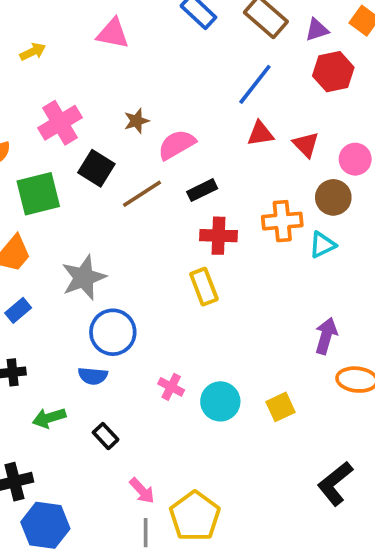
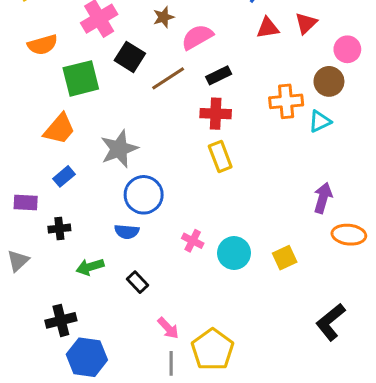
red triangle: (306, 145) -> (306, 23), moved, turned 30
red cross: (219, 236) -> (216, 114), moved

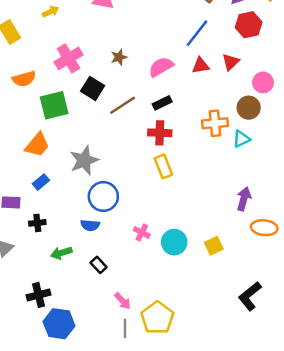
pink semicircle: (197, 37) -> (161, 67), moved

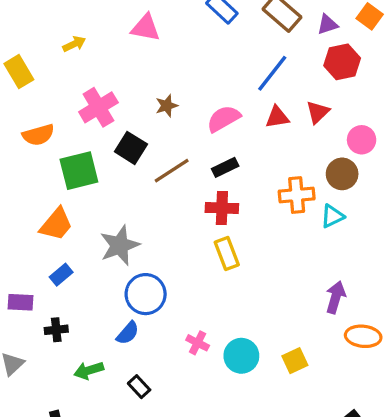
blue semicircle: (90, 225) -> (128, 333), turned -54

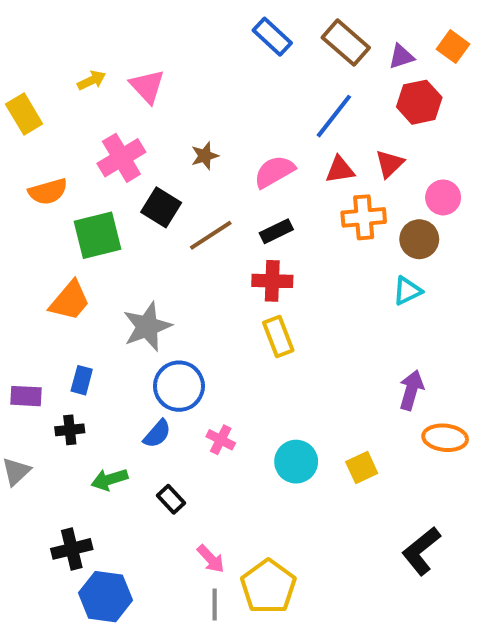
pink triangle: (146, 28) -> (147, 86), moved, turned 36
orange cross: (297, 195) -> (364, 217), moved
blue rectangle: (61, 275) -> (82, 380), moved, turned -35
pink cross: (198, 343) -> (221, 440), moved

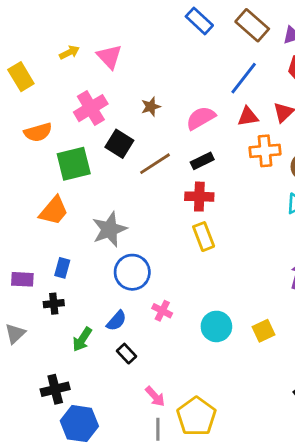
blue semicircle: (157, 434) -> (117, 321), moved
green arrow: (109, 479) -> (82, 339), turned -40

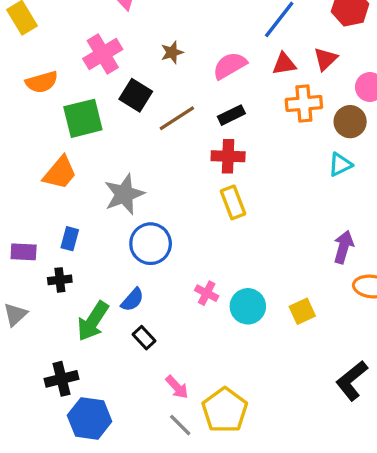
pink cross: (162, 311) -> (207, 293), moved
green arrow: (82, 339) -> (93, 321), size x1.4
gray line: (158, 429) -> (180, 425), turned -45

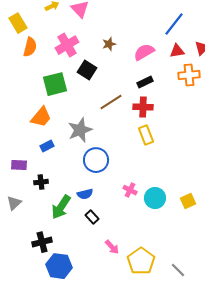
orange semicircle: (42, 82) -> (30, 47), moved, turned -60
brown line: (177, 118) -> (111, 102), moved
blue rectangle: (70, 239) -> (47, 146), moved, turned 48
blue semicircle: (132, 300) -> (85, 194), turned 35
gray line: (180, 425) -> (178, 270), moved

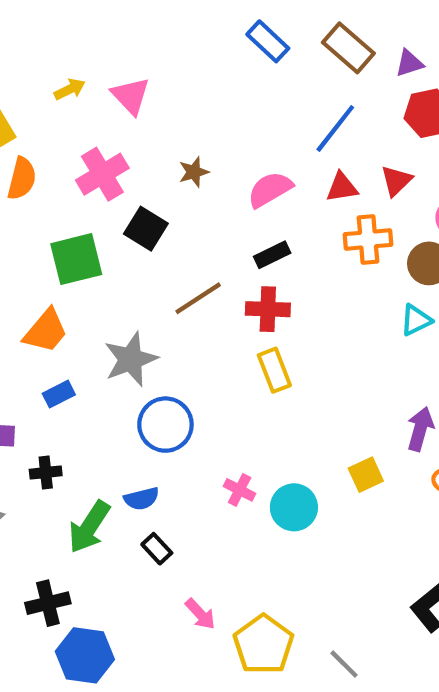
yellow square: (188, 201) -> (366, 475), moved

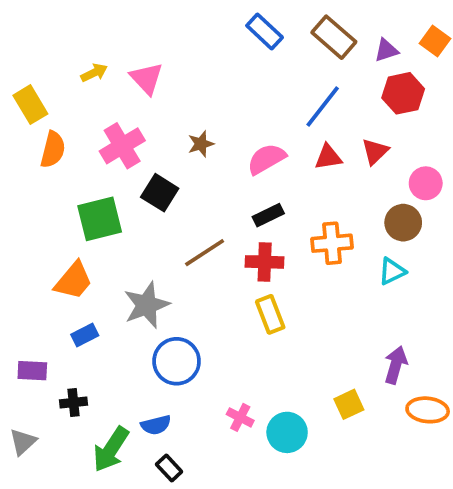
orange cross: (368, 240) -> (332, 243), moved

